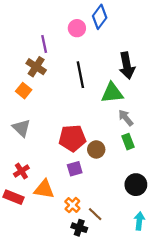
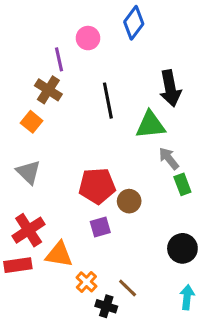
pink circle: (77, 28) -> (88, 38), moved
green rectangle: (128, 142) -> (182, 184), moved
red cross: (21, 171) -> (29, 230), size x1.5
red rectangle: (13, 197) -> (18, 265), turned -30
orange cross: (72, 205) -> (86, 282), moved

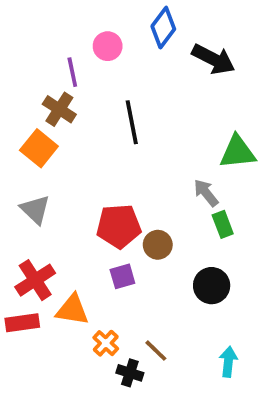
black arrow: (170, 88) -> (213, 59), moved, turned -52
orange square: (32, 122) -> (39, 148), size x1.4
green triangle: (150, 125) -> (238, 152), moved
black circle: (182, 248) -> (212, 286), moved

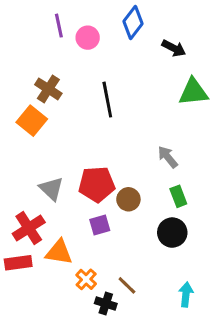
black arrow: (213, 59) -> (174, 48), size x0.7
purple line: (72, 72) -> (59, 26), moved
green triangle: (238, 152) -> (193, 92), moved
gray triangle: (35, 209) -> (51, 189), moved
green rectangle: (223, 224) -> (178, 196), moved

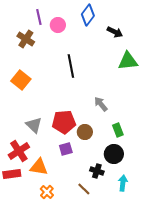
brown cross: (48, 89) -> (26, 39), moved
gray arrow: (168, 157) -> (101, 104), moved
orange cross: (86, 279) -> (47, 192), moved
cyan arrow: (186, 294) -> (123, 183), moved
black cross: (106, 304) -> (97, 171), moved

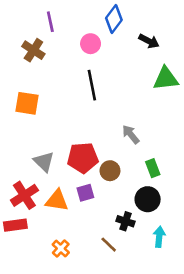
pink circle: (58, 25) -> (91, 44), moved
orange square: (21, 80) -> (27, 103), turned -30
orange triangle: (39, 167) -> (57, 201), moved

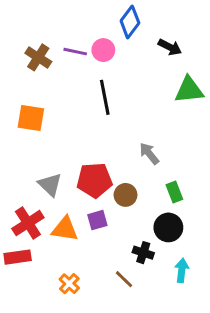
purple line: (50, 22) -> (75, 52), moved, turned -66

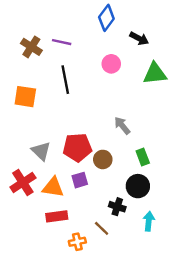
pink circle: (103, 50) -> (111, 64), moved
black line: (105, 97) -> (65, 80), moved
red rectangle: (18, 257) -> (57, 216), moved
orange cross: (69, 284) -> (77, 242), moved, turned 35

